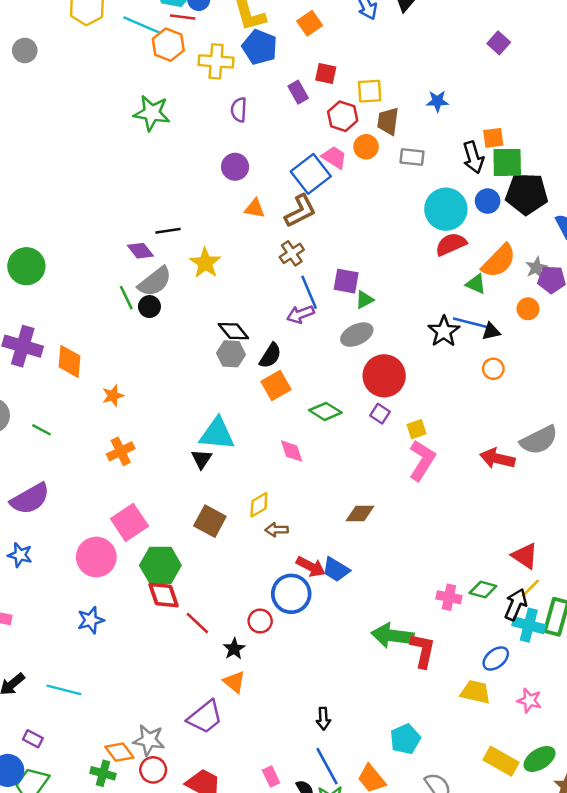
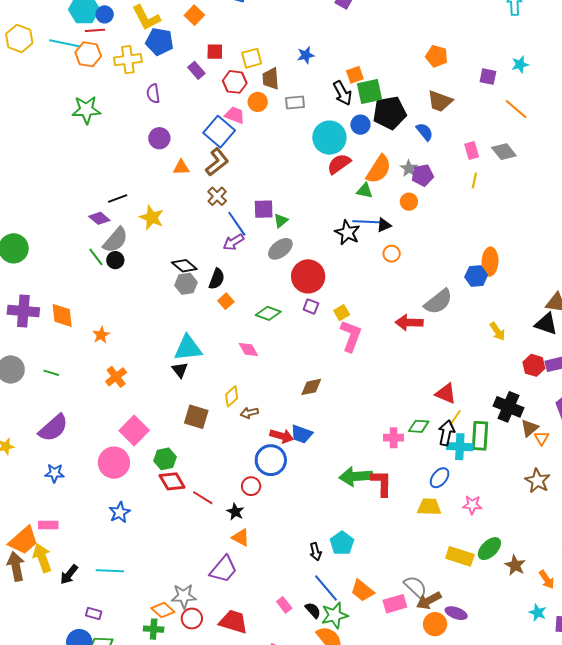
orange square: (276, 386) -> (226, 301), size x0.7
green hexagon: (160, 565) -> (165, 459), size x0.7
cyan pentagon: (405, 739) -> (342, 543), moved

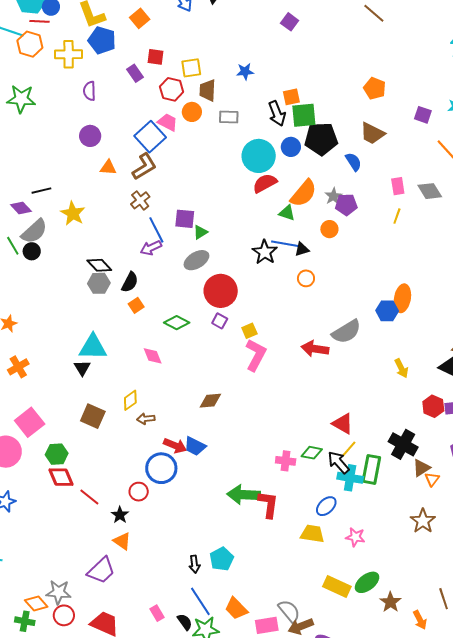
black arrow: (446, 433) -> (339, 462), turned -60

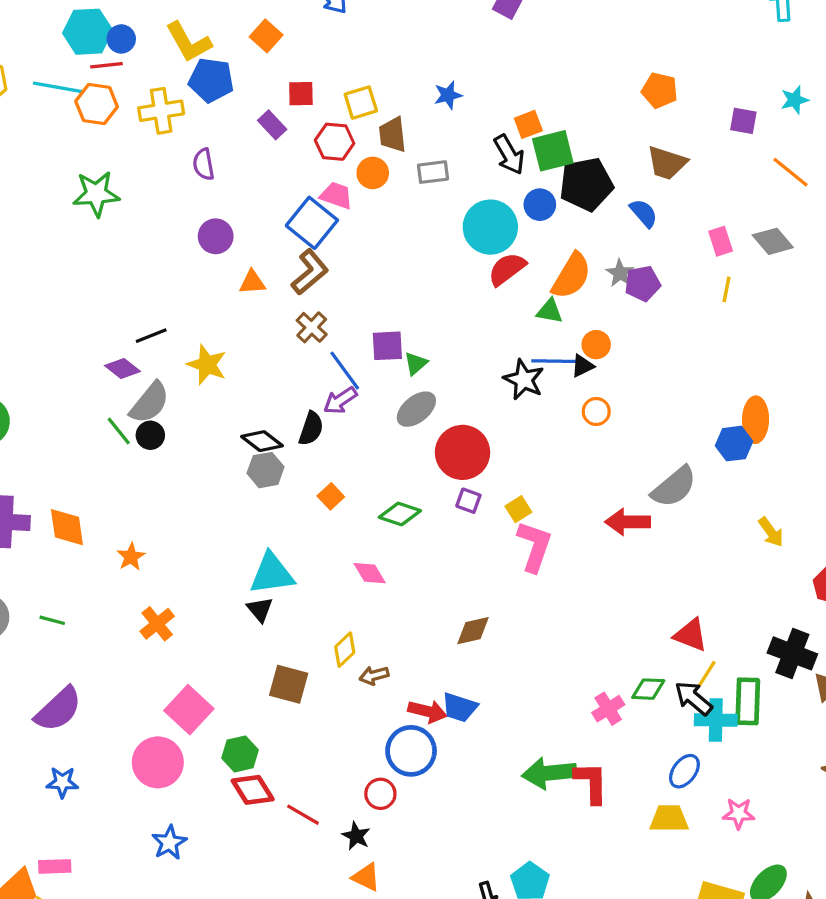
orange circle: (329, 229) -> (596, 345), moved
black semicircle: (130, 282) -> (311, 429), moved
pink cross: (286, 461) -> (608, 709), turned -30

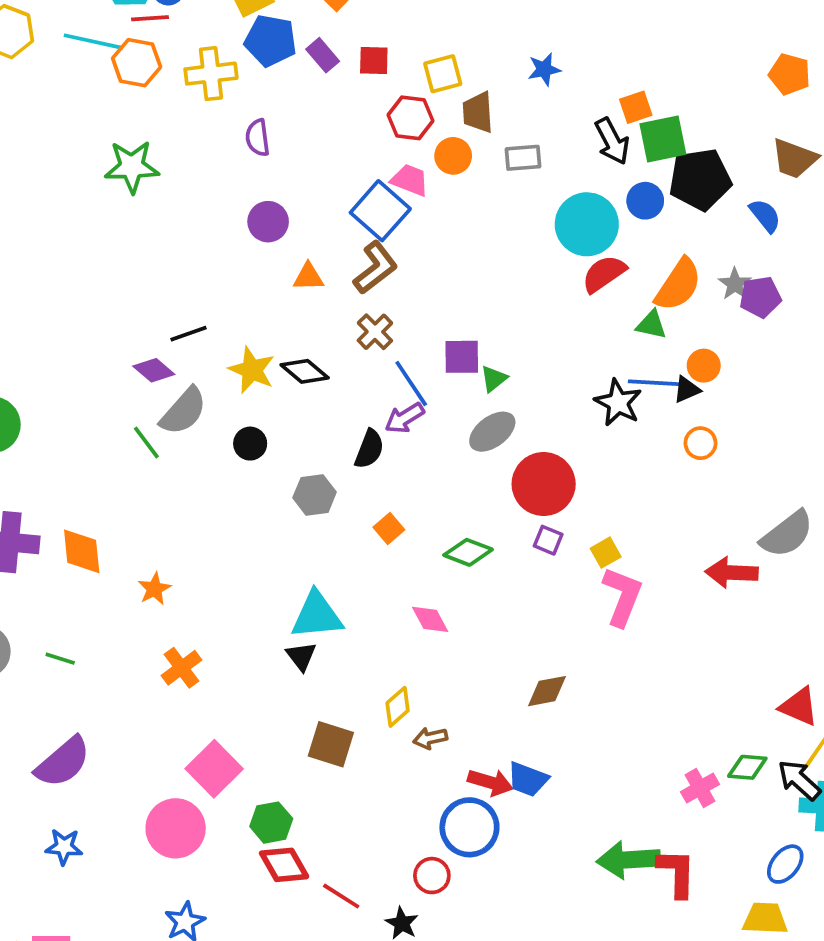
purple rectangle: (272, 125) -> (323, 55), moved
black circle: (150, 435) -> (250, 444), moved
black diamond: (262, 441) -> (305, 371), moved

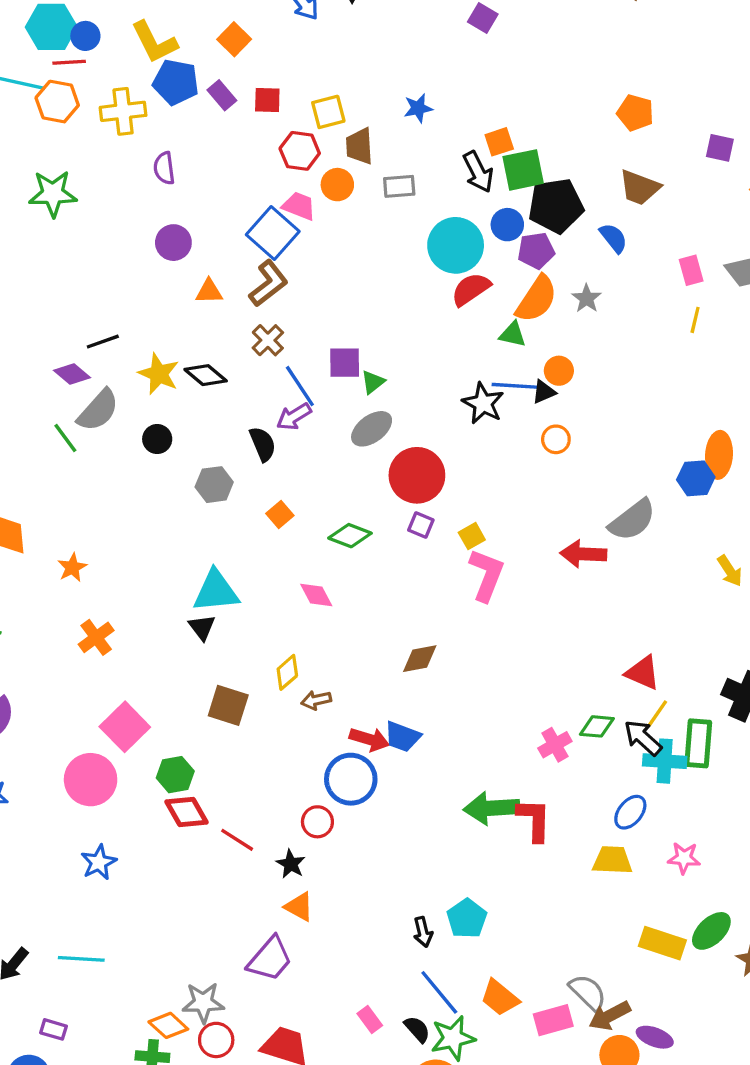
purple pentagon: (760, 297) -> (536, 251), moved
black semicircle: (369, 449) -> (263, 444), turned -44

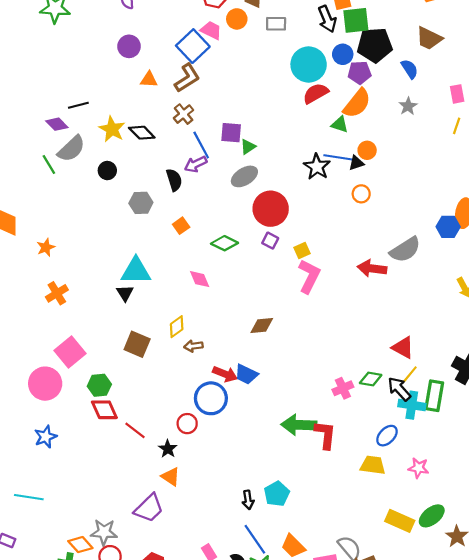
gray star: (587, 298) -> (408, 106), moved

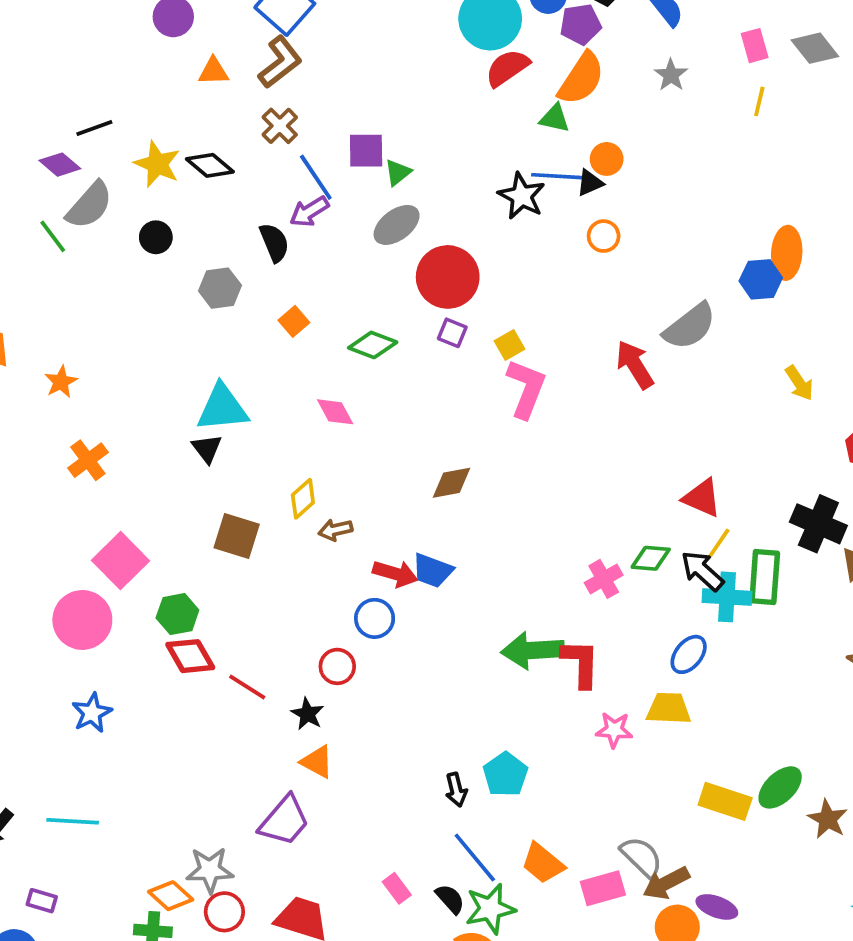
red arrow: (372, 268) -> (635, 365), turned 56
blue circle: (211, 398) -> (375, 618), size x0.7
pink star: (418, 468) -> (614, 730), moved

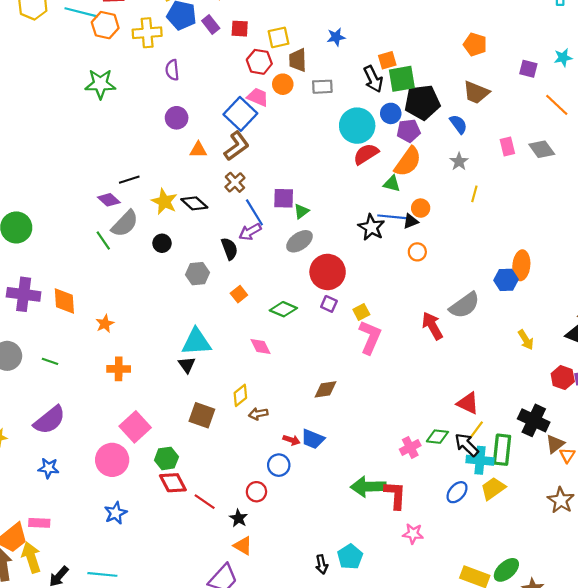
yellow line: (759, 101) -> (474, 194), moved
orange cross: (88, 460) -> (119, 369), turned 35
red arrow: (395, 574) -> (291, 440), size x0.7
yellow trapezoid: (669, 709) -> (493, 488), moved, turned -40

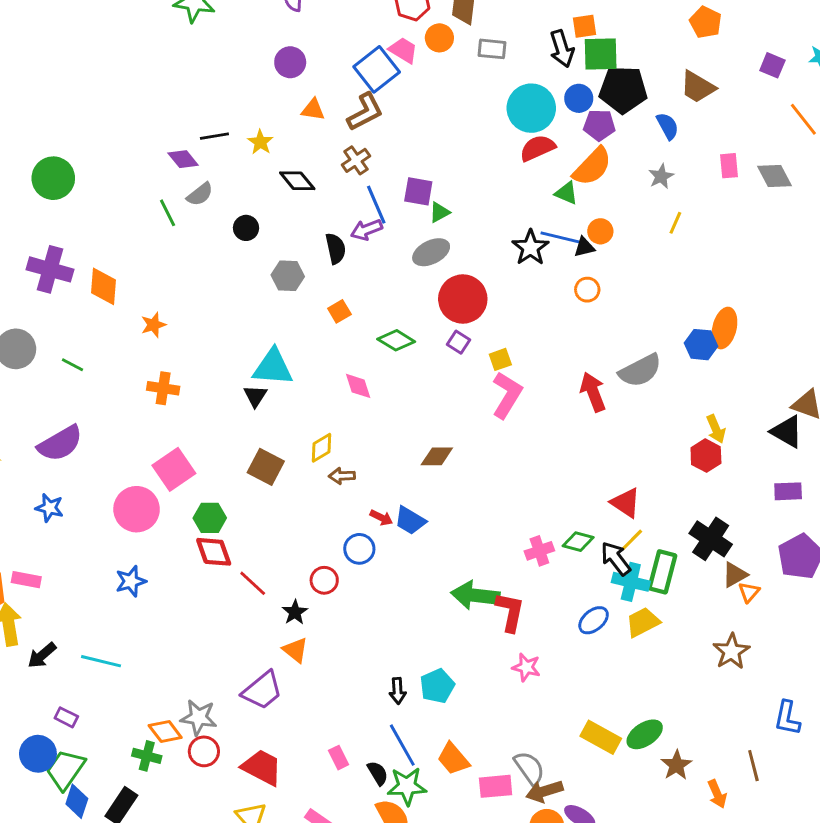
yellow star: (164, 202) -> (260, 142), moved, size x0.7
gray semicircle: (125, 224) -> (200, 194), size x0.7
red hexagon: (563, 378) -> (706, 456), moved

